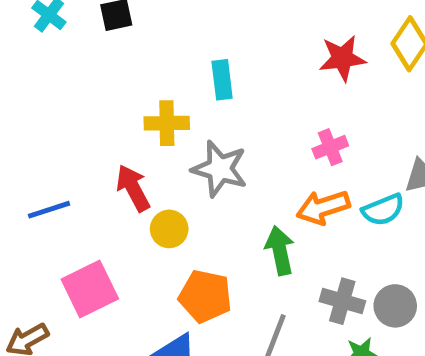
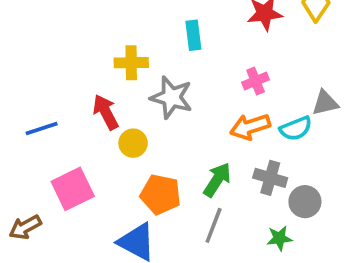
cyan rectangle: (222, 80) -> (193, 35), moved
green arrow: (280, 251) -> (217, 180), moved, turned 45
gray cross: (342, 301) -> (270, 178), moved

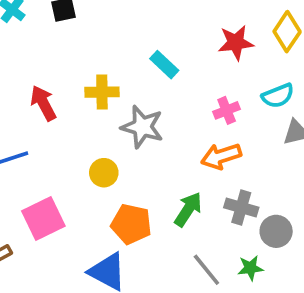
cyan rectangle: (193, 35) -> (164, 65), turned -40
red arrow: (106, 112) -> (43, 103), moved
cyan semicircle: (296, 129) -> (278, 96), moved
gray line: (214, 225) -> (206, 270), moved, turned -60

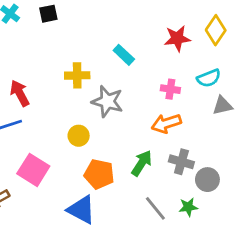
red arrow: (43, 103) -> (20, 93), moved
pink cross: (227, 110) -> (170, 89), turned 30
pink square: (43, 218) -> (33, 170), turned -32

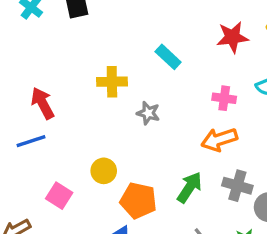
gray star: (107, 101) -> (148, 113), size x0.6
yellow circle: (79, 136) -> (104, 171), moved
pink square: (33, 170) -> (59, 196), size x0.7

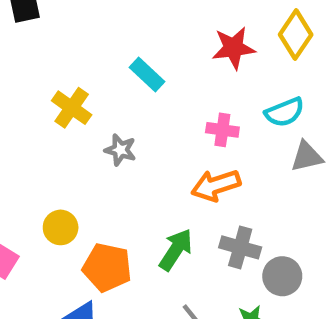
yellow cross: (112, 82) -> (72, 108), turned 36

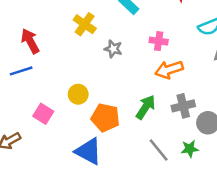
pink cross: (222, 130) -> (159, 41), moved
gray cross: (240, 247) -> (183, 106), turned -30

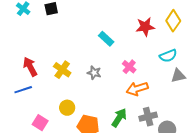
yellow cross: (85, 24) -> (62, 70), moved
pink cross: (159, 41) -> (129, 67), turned 32

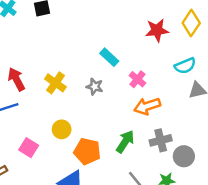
cyan rectangle: (106, 39) -> (109, 57), moved

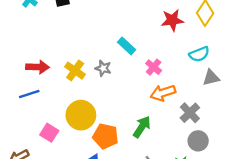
red arrow: (16, 79) -> (38, 67), turned 120
gray star: (95, 87) -> (103, 68), moved
yellow circle: (62, 129) -> (81, 115), size x1.6
gray cross: (161, 140) -> (190, 113), moved, turned -30

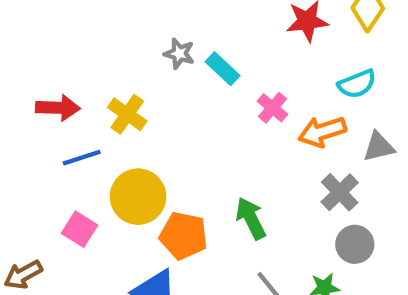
gray star: (103, 68) -> (179, 54), moved
gray triangle: (211, 78) -> (379, 147), moved
orange arrow: (163, 93) -> (322, 132), moved
blue line: (29, 94) -> (82, 158), moved
green arrow: (142, 127) -> (251, 218), turned -60

